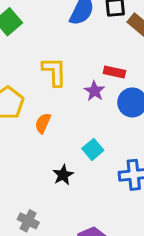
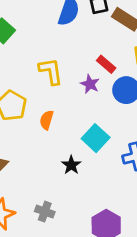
red rectangle: (114, 72) -> (106, 64), turned 36
cyan square: (93, 149) -> (96, 138), size x1.4

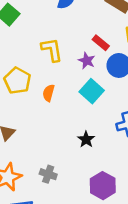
cyan square: (96, 138) -> (92, 91), moved
black star: (71, 165) -> (86, 139), moved

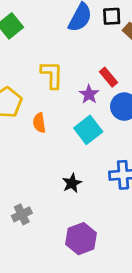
orange semicircle: (49, 93) -> (39, 123), turned -35
gray cross: (48, 174) -> (22, 214), turned 35

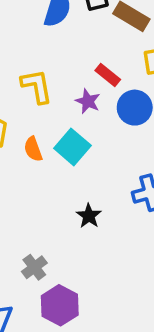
cyan square: (88, 130) -> (72, 147), moved
purple hexagon: (81, 239) -> (60, 305), moved

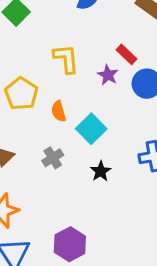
cyan square: (72, 147) -> (91, 129), moved
gray cross: (34, 267) -> (53, 158), moved

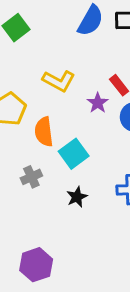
yellow L-shape: (66, 59) -> (59, 81), turned 116
orange semicircle: (59, 111) -> (44, 132), size x1.4

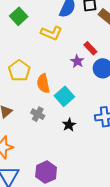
yellow L-shape: (59, 81) -> (51, 33), moved
gray cross: (31, 177) -> (38, 114), turned -32

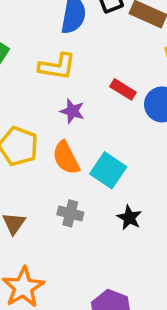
red rectangle: (90, 48) -> (123, 89), moved
purple star: (77, 61) -> (72, 111), moved

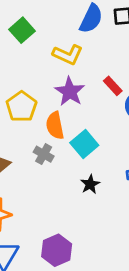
purple star: (72, 111) -> (70, 92), size x1.5
gray cross: (70, 213) -> (44, 154), moved

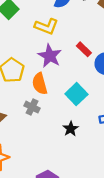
cyan square: (84, 144) -> (76, 94), moved

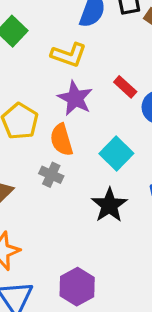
black star: (71, 129) -> (109, 205), size x1.5

